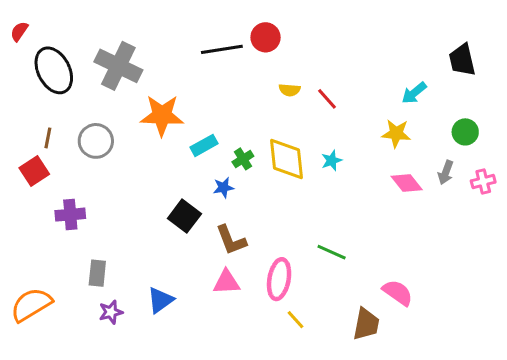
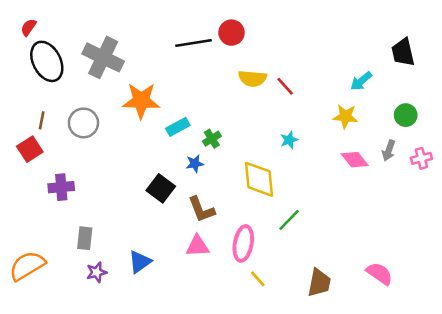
red semicircle: (19, 31) -> (28, 27), moved
yellow semicircle: (290, 90) -> (252, 78), size x1.5
yellow diamond: (287, 159) -> (259, 179), moved
green line: (332, 252) -> (289, 220), turned -70
pink semicircle: (398, 293) -> (379, 274), moved

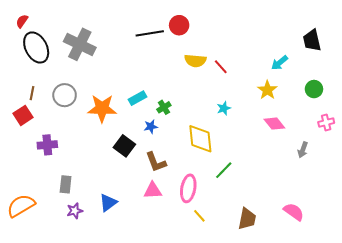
orange star: (141, 101) -> (102, 108), moved
yellow star: (345, 116) -> (267, 90), turned 30
gray arrow: (389, 150) -> (303, 150), moved

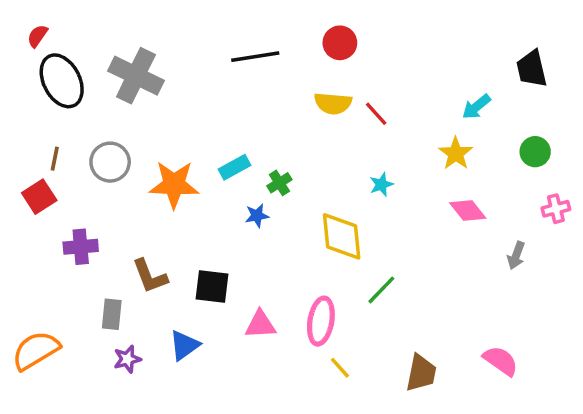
red circle: (179, 25) -> (340, 43), moved
black square: (124, 146) -> (212, 286), moved, turned -30
brown L-shape: (156, 162) -> (150, 276), moved

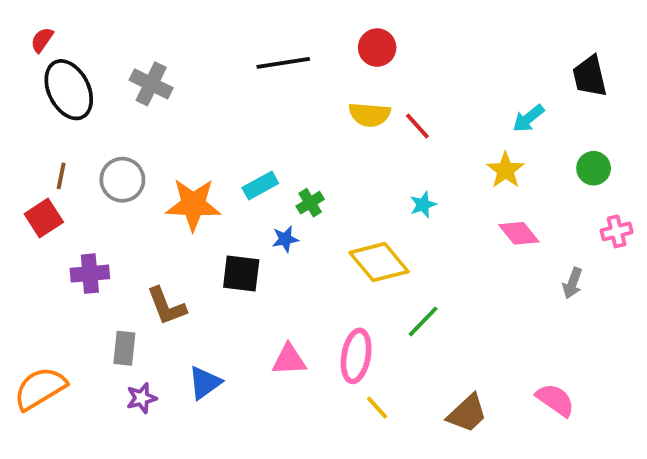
gray cross: (136, 76) -> (151, 84), size x0.7
yellow diamond: (342, 236) -> (379, 262), turned -34
black square: (212, 286) -> (241, 274), moved
brown trapezoid: (421, 373) -> (467, 413), turned 36

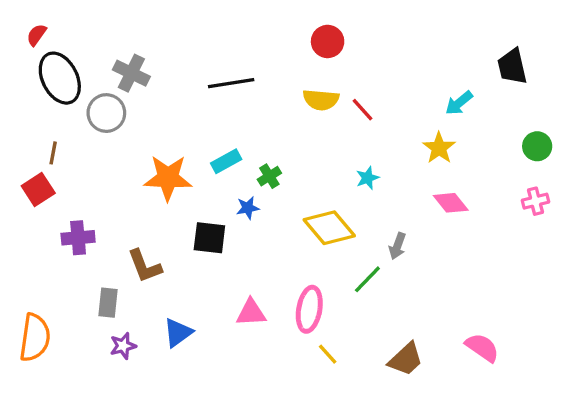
black line: (283, 63) -> (231, 83), moved
green circle: (594, 168) -> (537, 146), moved
gray circle: (122, 180) -> (106, 113), moved
gray arrow: (572, 283) -> (397, 246), moved
orange semicircle: (40, 388) -> (35, 338), turned 129

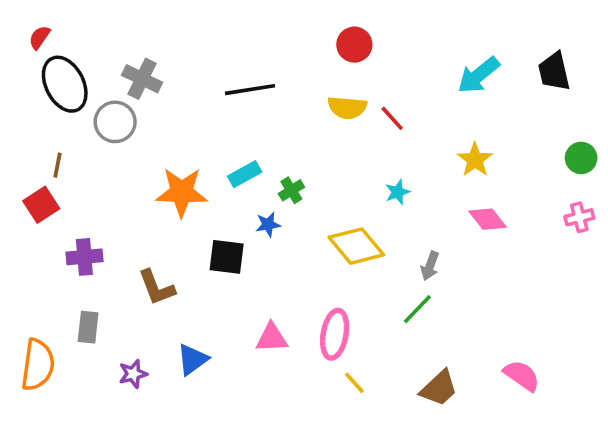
cyan arrow: (459, 103) -> (479, 75), moved, size x1.4
green line: (367, 279) -> (417, 309), moved
gray rectangle: (108, 303) -> (88, 327), moved

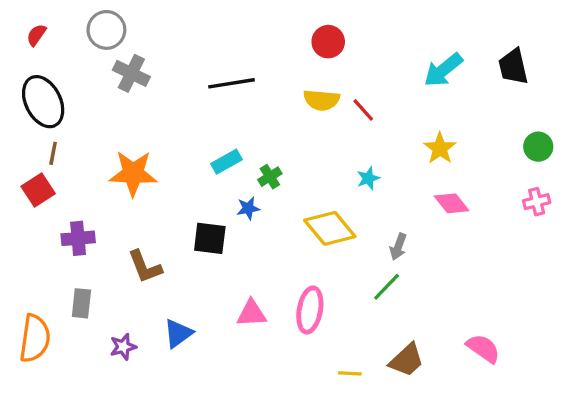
black ellipse: (65, 84) -> (43, 102), moved
gray circle: (115, 122) -> (106, 30), moved
orange star: (182, 192) -> (133, 173), moved
yellow line: (354, 383) -> (350, 373), moved, turned -45

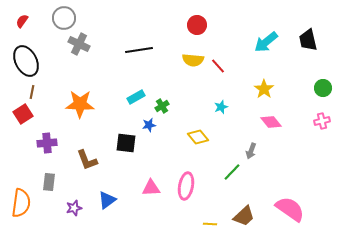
yellow diamond: (330, 228) -> (198, 137), size x0.7
gray arrow: (398, 247) -> (251, 151), moved
pink semicircle: (483, 348) -> (290, 209), size x1.4

